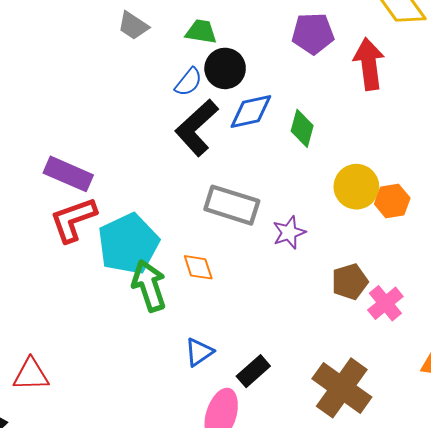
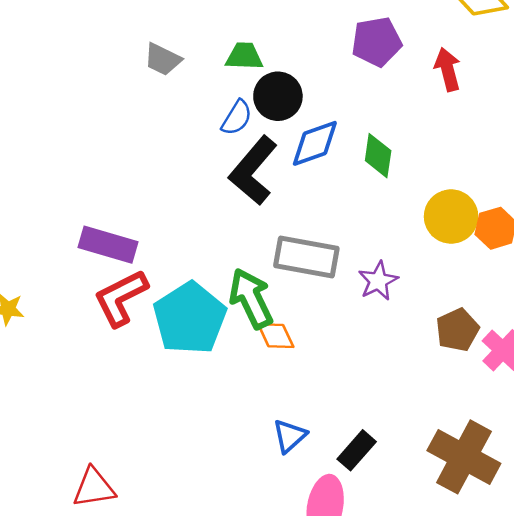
red arrow: (369, 64) -> (448, 69), size x0.7
green arrow: (149, 286) -> (251, 298), moved

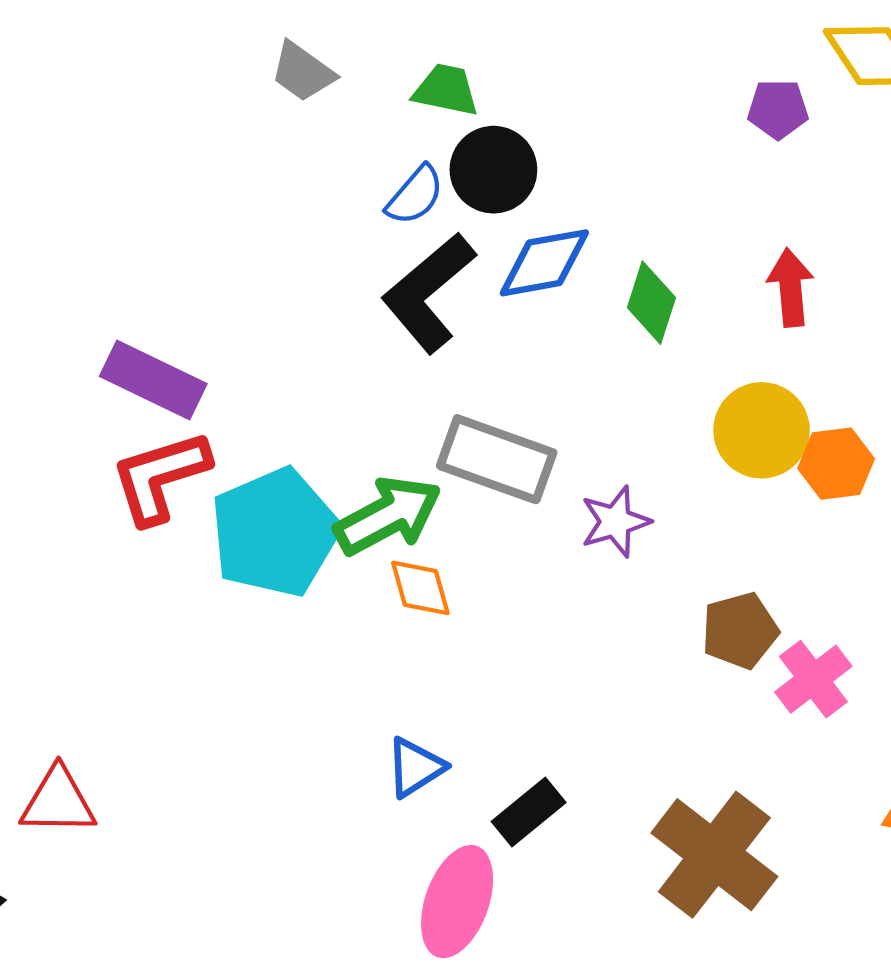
purple pentagon: (377, 42) -> (778, 109), moved, size x0.7
red arrow: (448, 69) -> (790, 288), moved
green arrow: (251, 298) -> (388, 516), turned 78

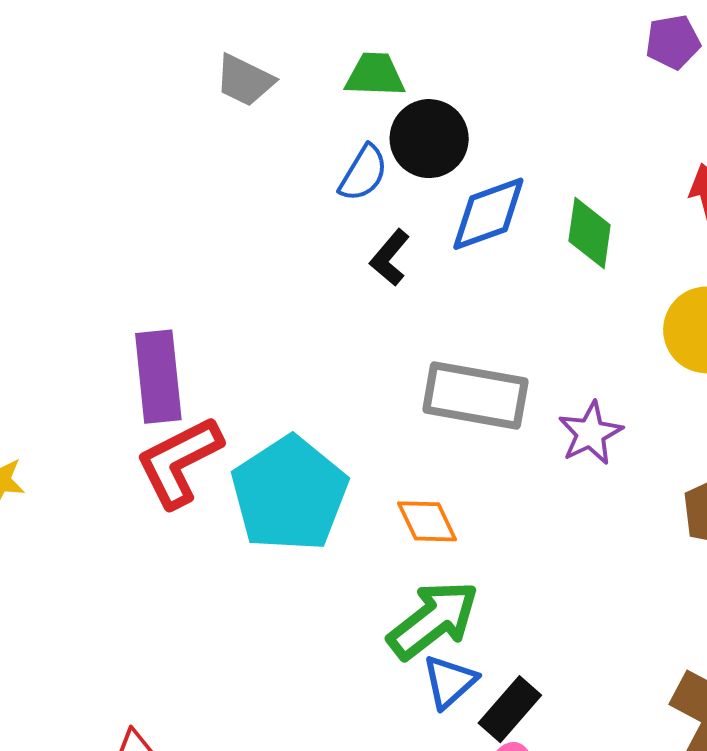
black L-shape: (429, 293) -> (390, 258), size x0.5
purple rectangle: (153, 380) -> (158, 377), turned 68
green arrow: (388, 516) -> (433, 620), moved
black rectangle: (529, 812) -> (510, 709), moved

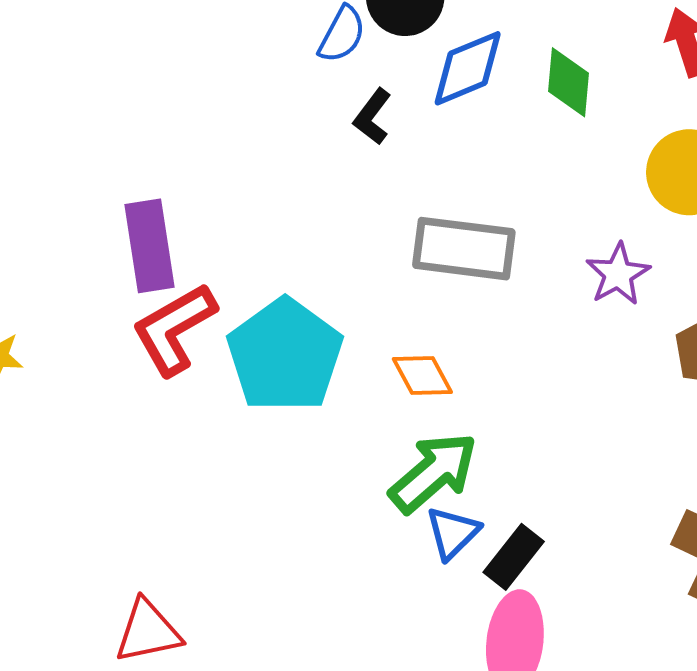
purple star: (590, 433) -> (618, 274), moved

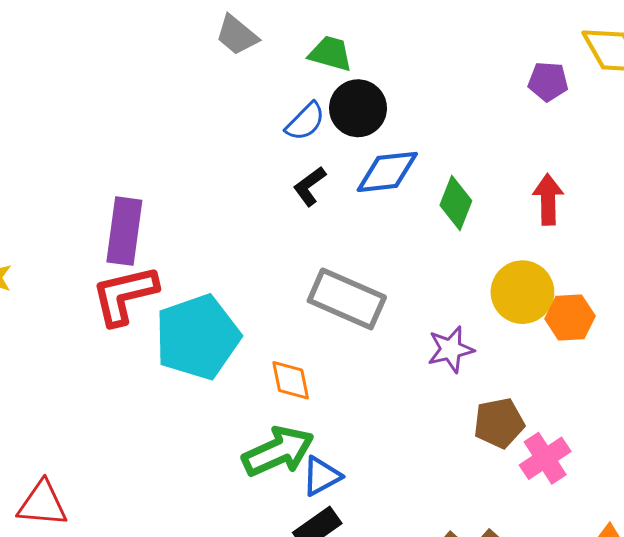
blue triangle: (453, 533) -> (321, 476), moved

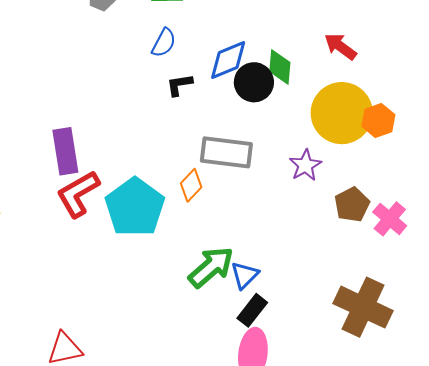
black circle: (358, 108) -> (254, 82), moved
black L-shape: (310, 186) -> (179, 85), turned 44
red arrow: (548, 199) -> (340, 46), turned -36
yellow circle: (522, 292) -> (342, 113), size x1.4
orange diamond: (291, 380) -> (191, 185), moved, turned 72

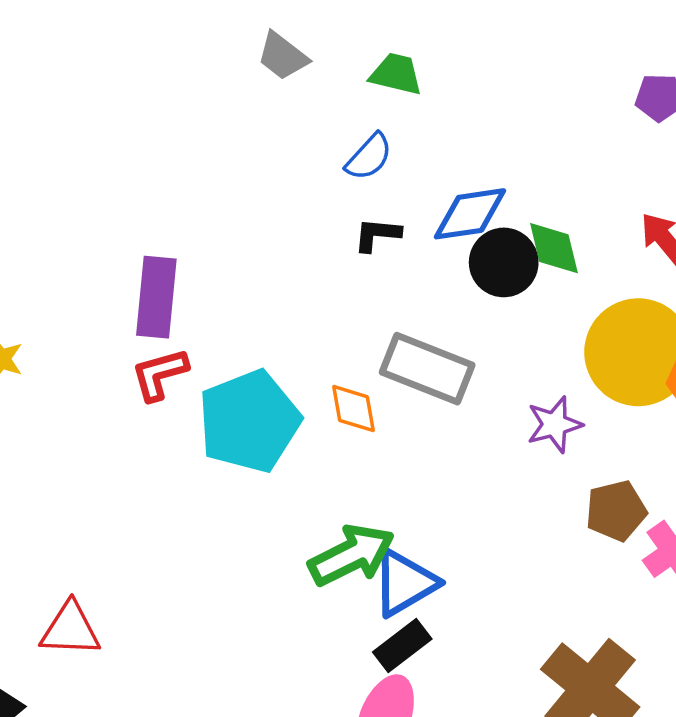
green diamond: (280, 67) -> (554, 248), turned -33
orange diamond: (191, 185) -> (353, 409), turned -68
red L-shape: (78, 194) -> (159, 374), size x0.7
blue triangle: (245, 275) -> (405, 583), size x1.4

